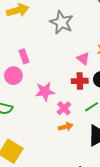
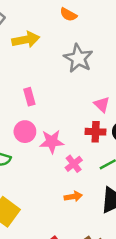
pink circle: (13, 76) -> (25, 132), moved
orange arrow: (66, 127) -> (73, 197), moved

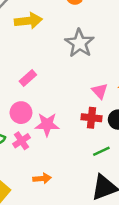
pink rectangle: (29, 97) -> (28, 78), turned 60
pink cross: (74, 164) -> (21, 141), moved
orange arrow: (73, 197) -> (42, 178), moved

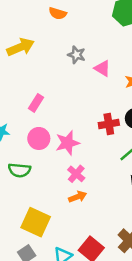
gray star: (80, 43) -> (77, 55), size x0.6
pink triangle: (100, 91) -> (102, 68), moved
pink cross: (21, 141) -> (76, 174), moved

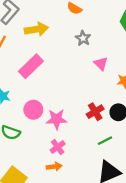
gray star: (77, 55) -> (83, 38), moved
pink rectangle: (36, 103) -> (31, 66), moved, size x1.6
red cross: (109, 124) -> (95, 112), turned -35

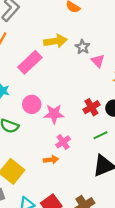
yellow arrow: (36, 29) -> (55, 41), moved
gray star: (83, 38) -> (83, 47), moved
pink cross: (58, 147) -> (63, 142), moved

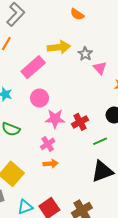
pink circle: (32, 104) -> (39, 98), moved
red cross: (91, 107) -> (80, 122), moved
pink cross: (63, 142) -> (48, 144), moved

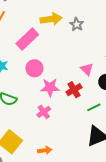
pink triangle: (100, 68) -> (87, 69), moved
orange arrow: (51, 164) -> (45, 150), moved

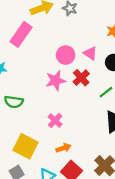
pink circle: (34, 68) -> (66, 55), moved
pink cross: (44, 112) -> (55, 120), moved

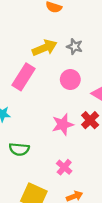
pink circle: (66, 55) -> (70, 80), moved

